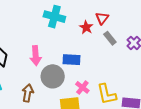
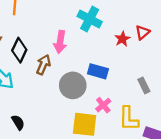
gray rectangle: (110, 38) -> (144, 85), moved
pink arrow: (36, 56) -> (60, 42), moved
brown arrow: (28, 93) -> (43, 65), moved

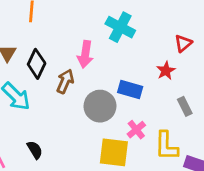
red star: (122, 39) -> (166, 71), moved

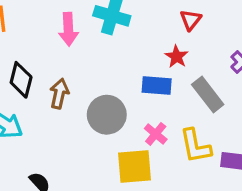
pink arrow: (85, 54) -> (68, 29), moved
blue rectangle: (130, 89) -> (157, 86), moved
gray rectangle: (185, 106) -> (208, 95), size x1.5

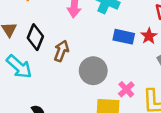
blue rectangle: (157, 86) -> (124, 37), moved

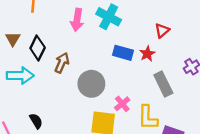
cyan arrow: (19, 67) -> (20, 75), turned -44

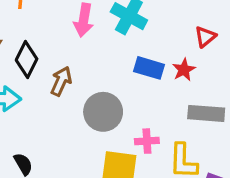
gray rectangle: (163, 84) -> (206, 113), turned -60
pink cross: (122, 104) -> (147, 141), turned 35

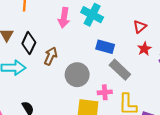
red star: (184, 70) -> (144, 49), moved
gray rectangle: (206, 113) -> (120, 70), moved, turned 40

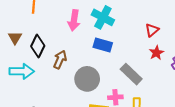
blue rectangle: (105, 47) -> (103, 45), moved

